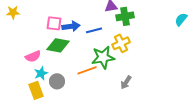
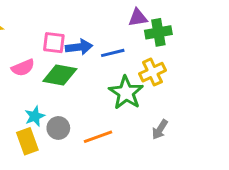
pink semicircle: (33, 56) -> (23, 68), moved
green star: (103, 57) -> (126, 93), turned -30
orange line: (87, 70) -> (98, 137), moved

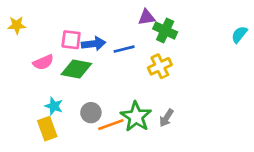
green cross: (158, 32) -> (165, 30), turned 35
green star: (126, 93) -> (136, 117), moved
cyan star: (35, 116) -> (54, 106), turned -30
gray circle: (58, 128) -> (91, 113), moved

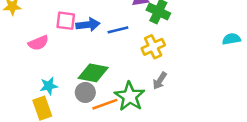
cyan semicircle: (239, 34) -> (231, 39), moved, turned 42
green diamond: (76, 69) -> (93, 73), moved
cyan star: (54, 106) -> (49, 86), turned -30
gray arrow: (166, 118) -> (160, 81), moved

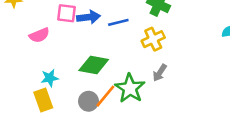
gray circle: (85, 92) -> (89, 101), moved
orange line: (105, 104) -> (105, 96), turned -30

